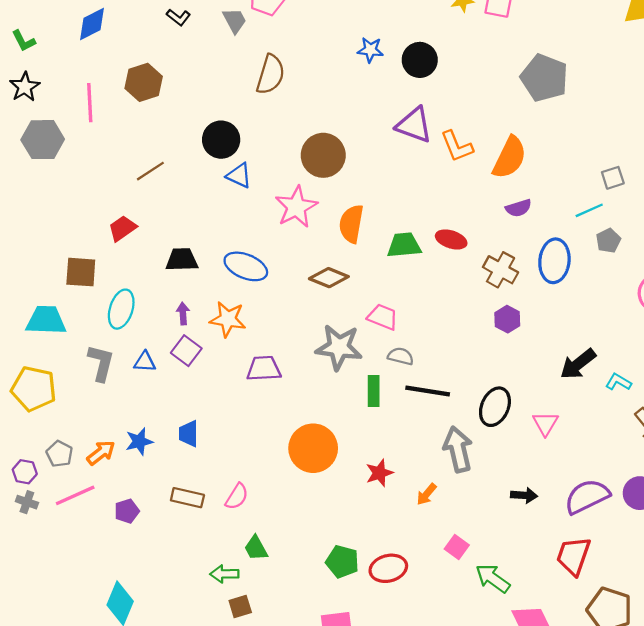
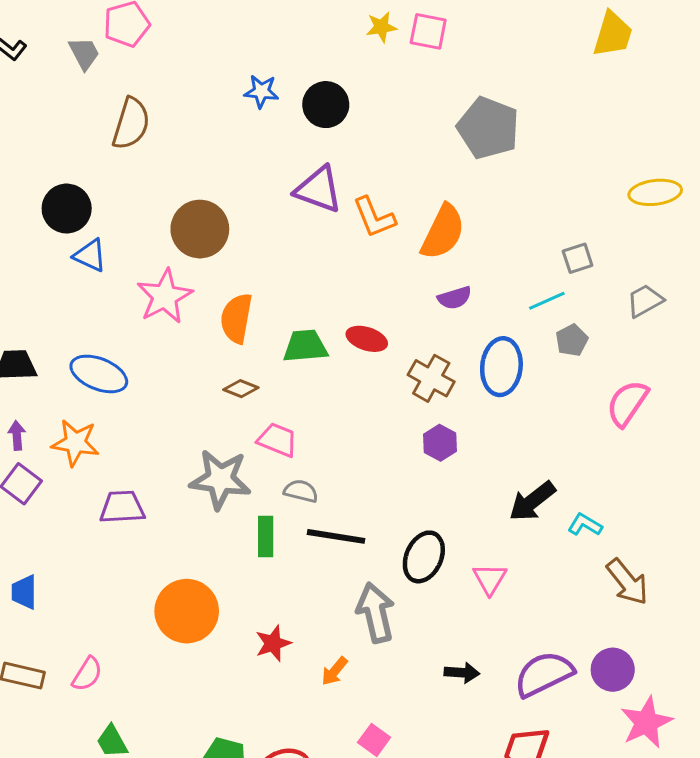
brown diamond: (329, 278) -> (241, 389), moved, size x0.7

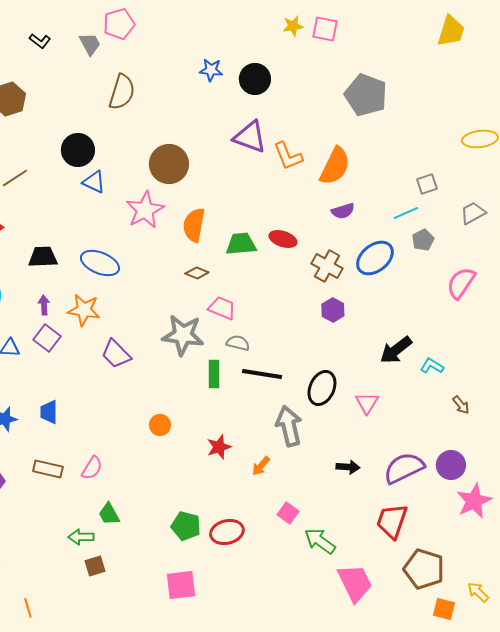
blue ellipse: (501, 367) -> (375, 258), turned 45
purple trapezoid: (122, 507) -> (116, 354), turned -132
brown arrow: (627, 582) -> (461, 405), size x0.6
orange circle: (187, 611) -> (160, 425), size x0.5

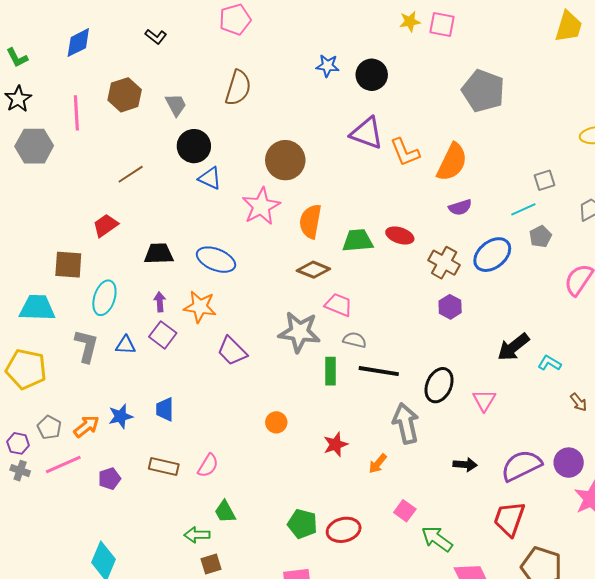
gray trapezoid: (90, 44) -> (176, 105), moved
brown diamond: (197, 273) -> (313, 270), size x1.4

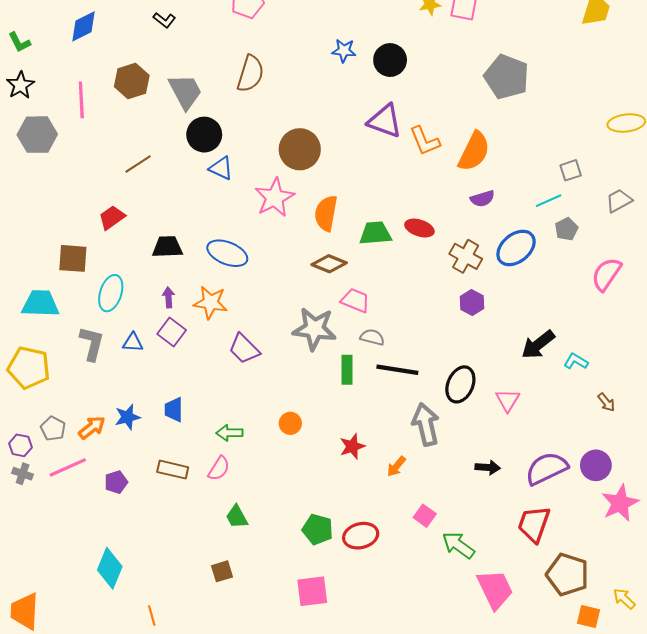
gray trapezoid: (176, 105) -> (185, 92), size x1.5
green arrow: (197, 535) -> (229, 433), moved

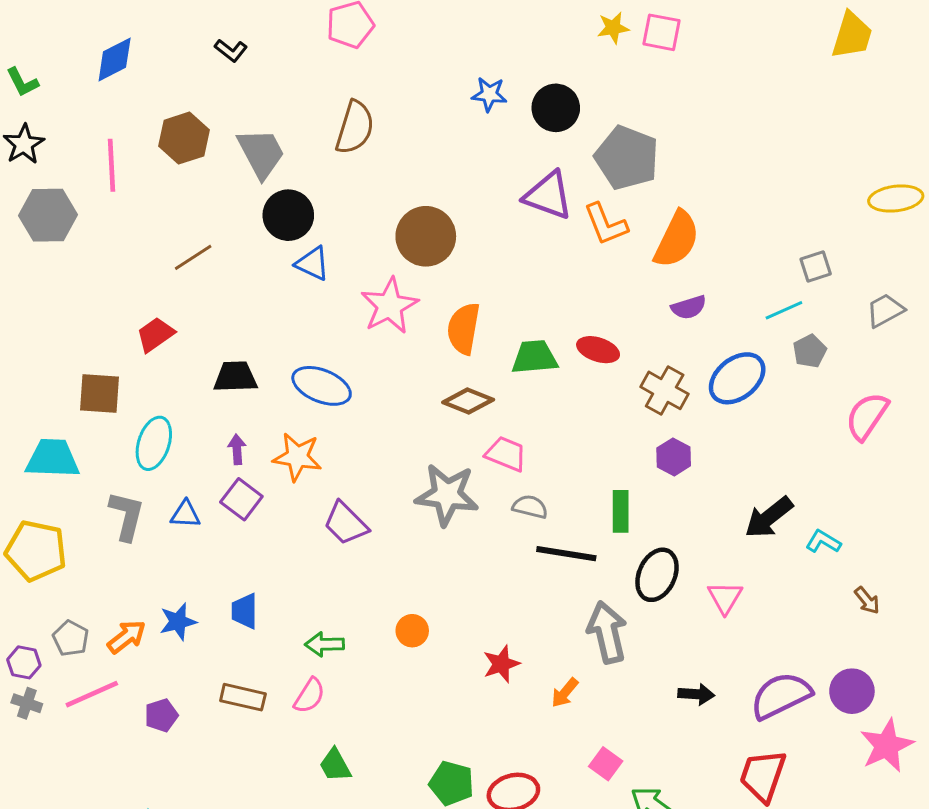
gray pentagon: (507, 77) -> (627, 158), moved
green rectangle: (347, 370) -> (621, 511), moved

